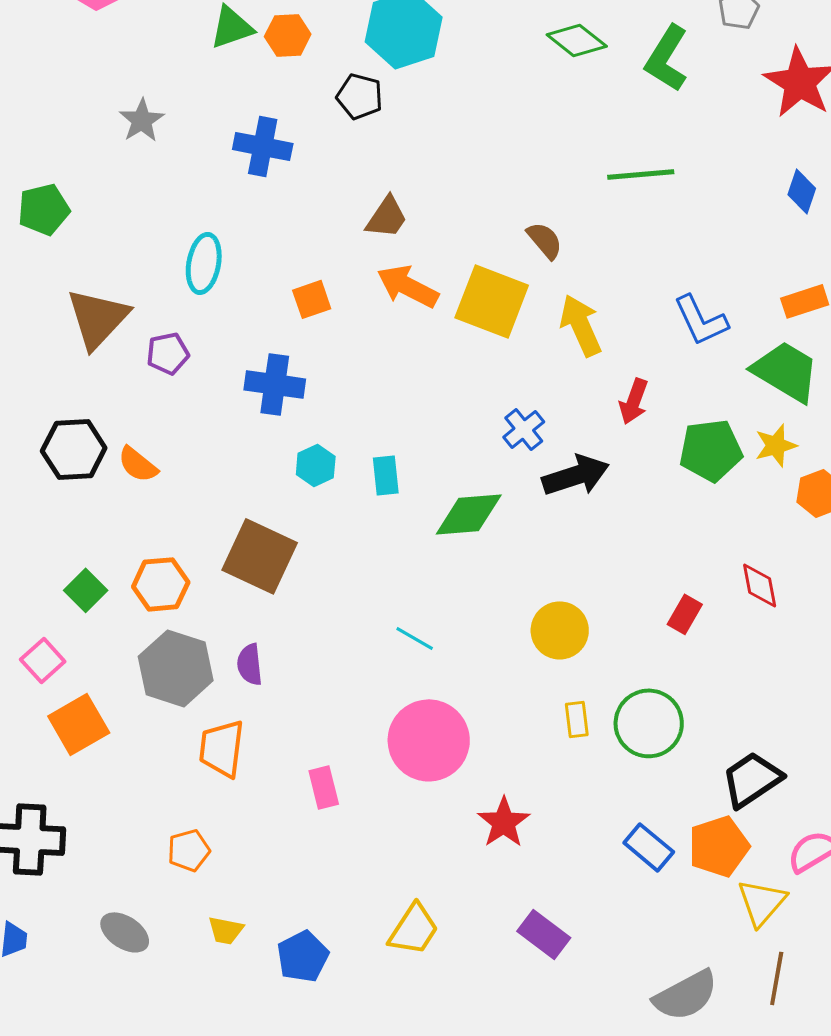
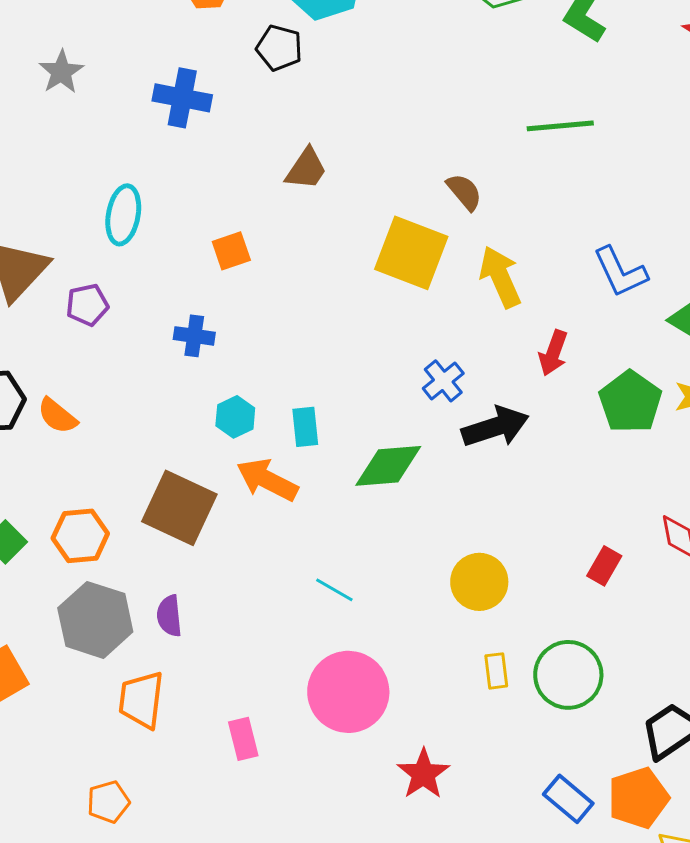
orange arrow: (408, 286) -> (267, 480), moved
blue cross: (275, 384) -> (194, 336), size x0.7
green pentagon: (711, 450) -> (630, 402), turned -30

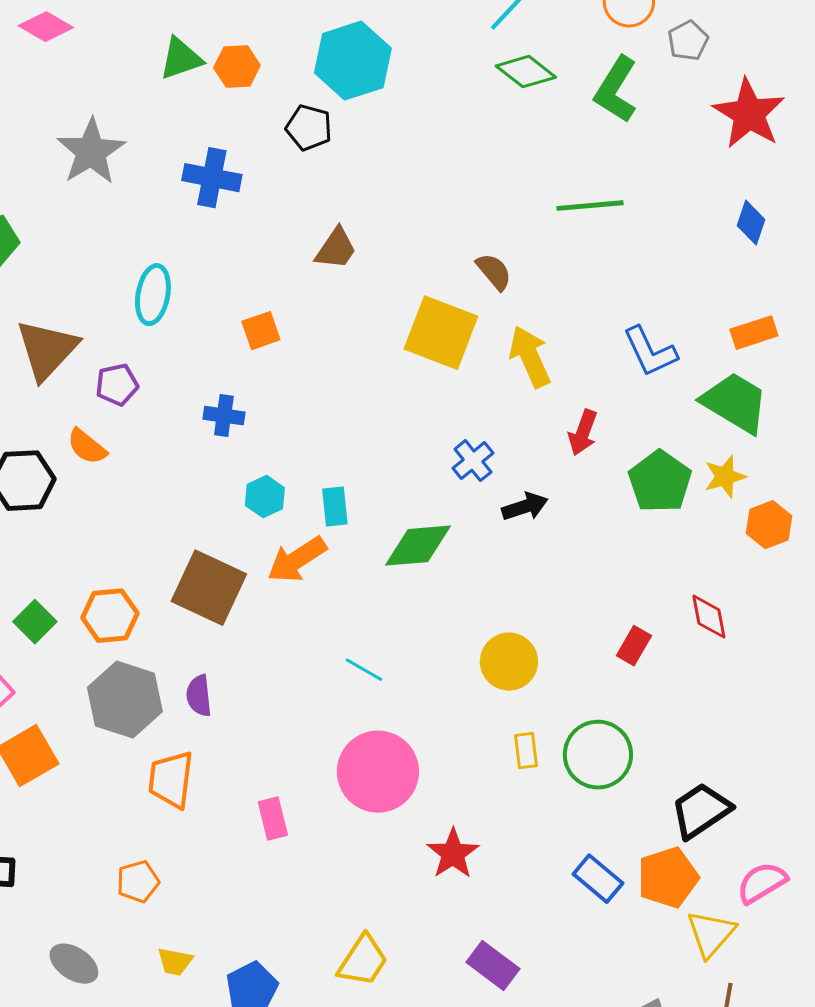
gray star: (61, 72) -> (91, 152), size x1.5
orange semicircle: (57, 416) -> (87, 447), moved
black arrow: (495, 427) -> (525, 507), size x0.7
orange arrow: (267, 480) -> (297, 560), turned -60

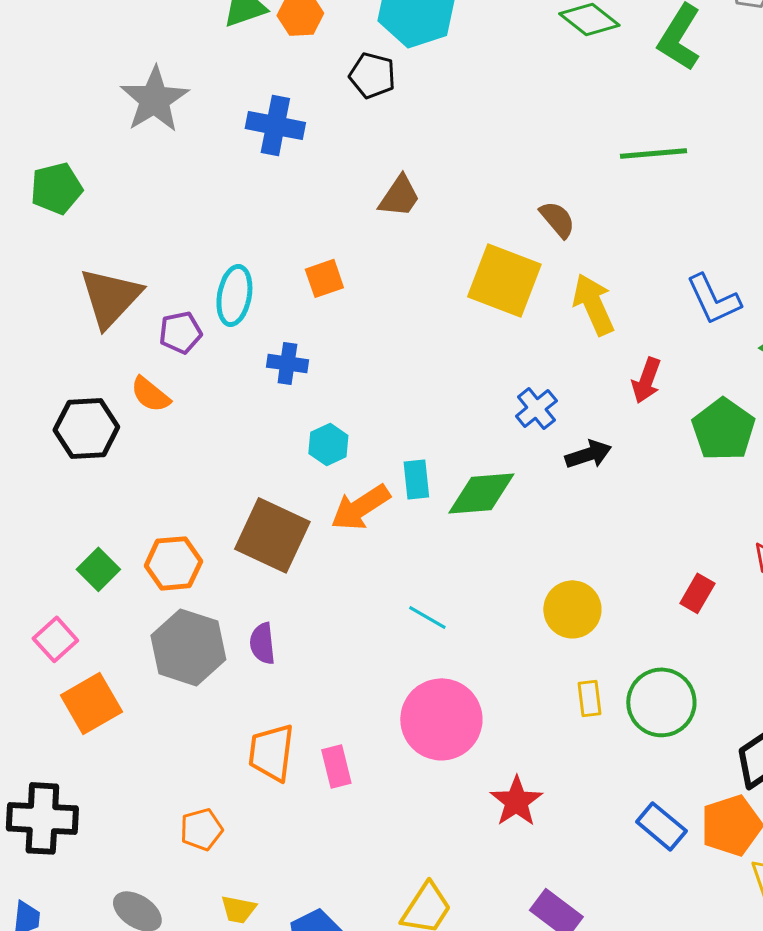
cyan ellipse: (153, 295) -> (234, 295), moved
cyan rectangle: (335, 507) -> (416, 479), moved
orange trapezoid: (171, 780) -> (271, 752), moved

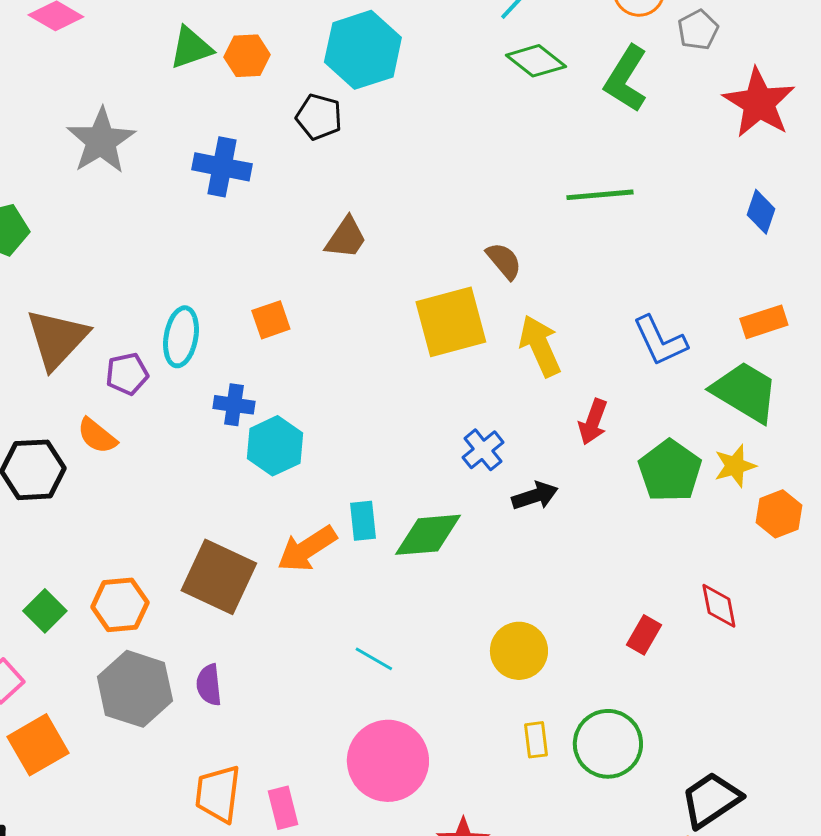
yellow square: (504, 280) -> (451, 322), turned -36
cyan hexagon: (328, 444) -> (275, 446), moved, size x1.4

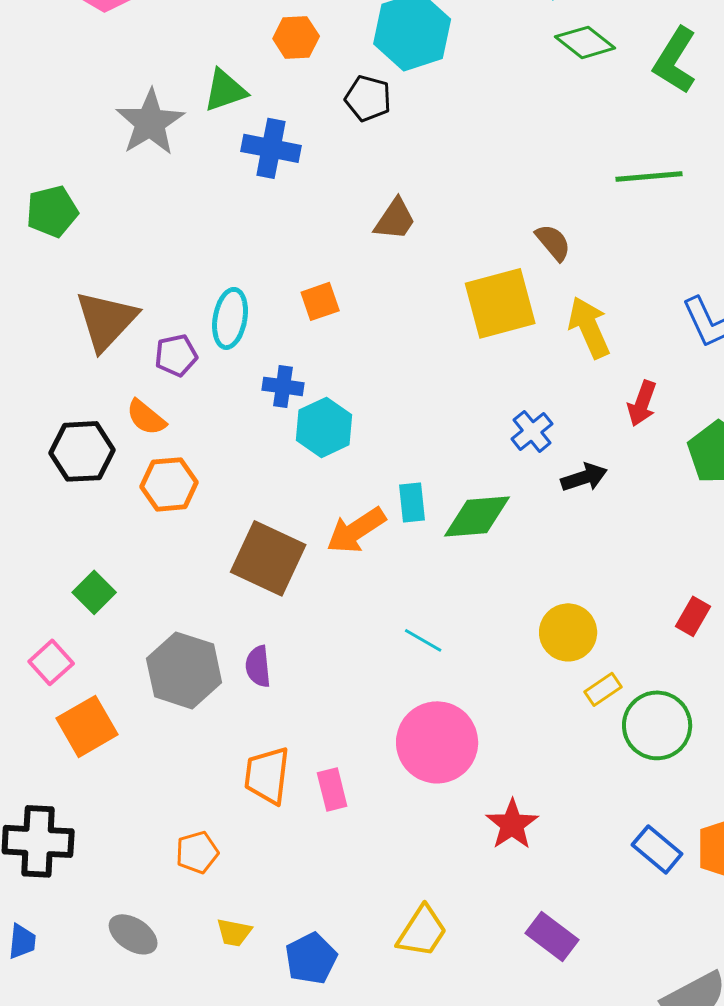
green triangle: (191, 48) -> (225, 90), moved
orange hexagon: (120, 605) -> (169, 484), moved
yellow rectangle: (536, 740) -> (603, 689), moved, turned 63

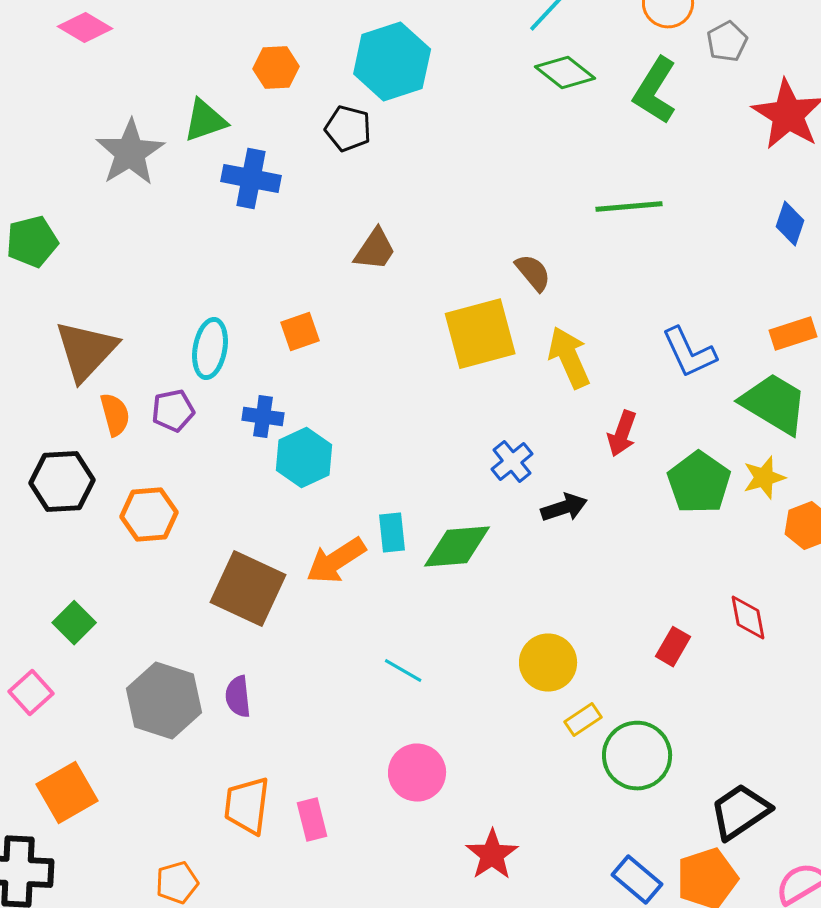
purple pentagon: (176, 355) -> (173, 411), moved
orange semicircle: (146, 417) -> (115, 415), moved, turned -144
orange square: (87, 726) -> (67, 793), moved
pink circle: (437, 742) -> (417, 773), size x0.7

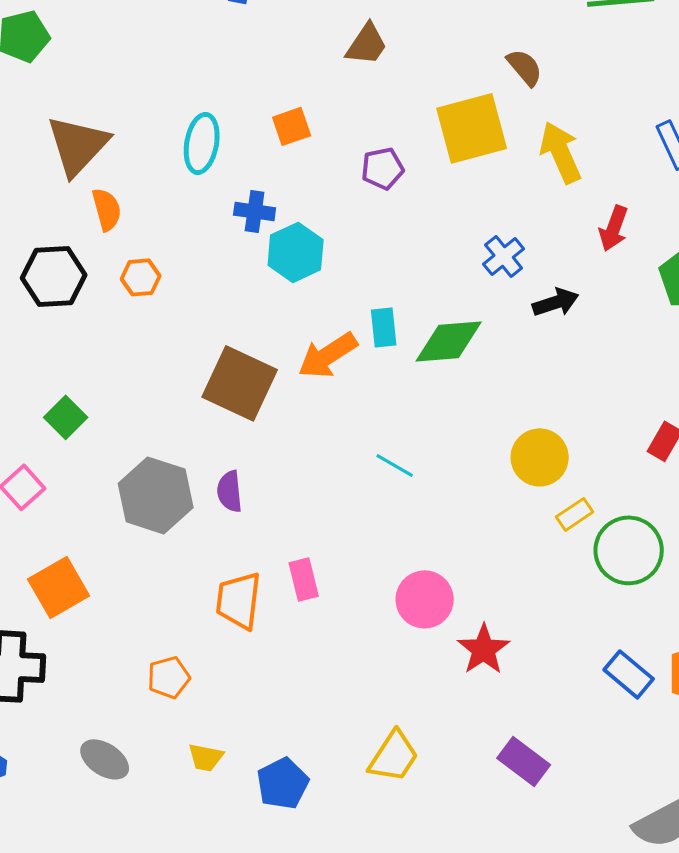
purple pentagon: (173, 411) -> (383, 168), moved
orange hexagon: (149, 515) -> (141, 277), moved, size x0.7
pink circle: (417, 773) -> (425, 599), moved
pink rectangle: (312, 820) -> (304, 579), moved

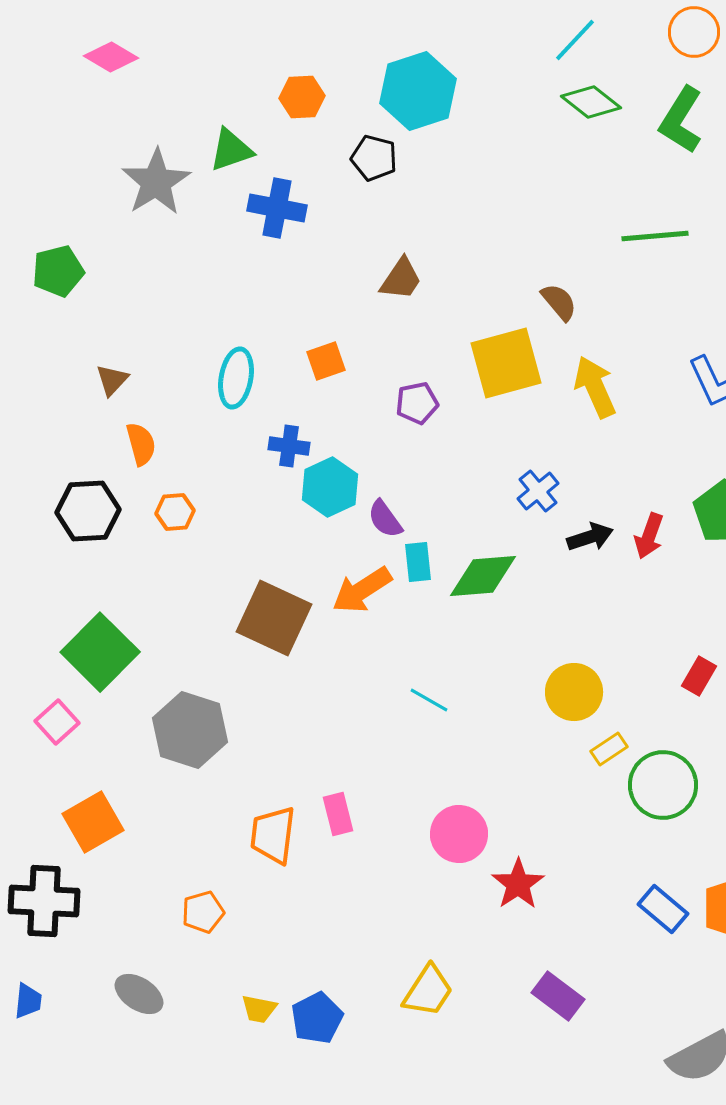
brown triangle: (78, 145) -> (112, 380), size x0.5
red arrow: (614, 228) -> (649, 536), moved
green square: (66, 417) -> (100, 652), size x1.8
purple semicircle: (230, 491) -> (385, 519), moved, turned -30
yellow trapezoid: (206, 757) -> (259, 1009), moved

